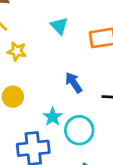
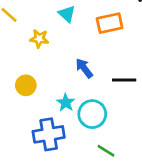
yellow star: (17, 51) -> (39, 39), moved

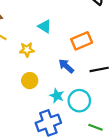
orange rectangle: (110, 23) -> (82, 41), moved
yellow circle: (26, 85) -> (30, 81), moved

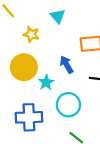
yellow circle: (30, 81) -> (24, 67), size x1.5
cyan star: (57, 96) -> (46, 82), moved

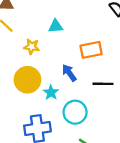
cyan triangle: (58, 16) -> (56, 26), turned -49

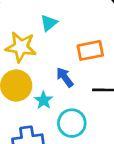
cyan triangle: (56, 26) -> (49, 23), turned -35
yellow star: (32, 47) -> (21, 47), size x1.6

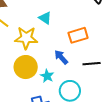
cyan triangle: (49, 23) -> (45, 18), turned -40

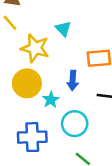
blue arrow: (61, 57) -> (73, 81), turned -147

